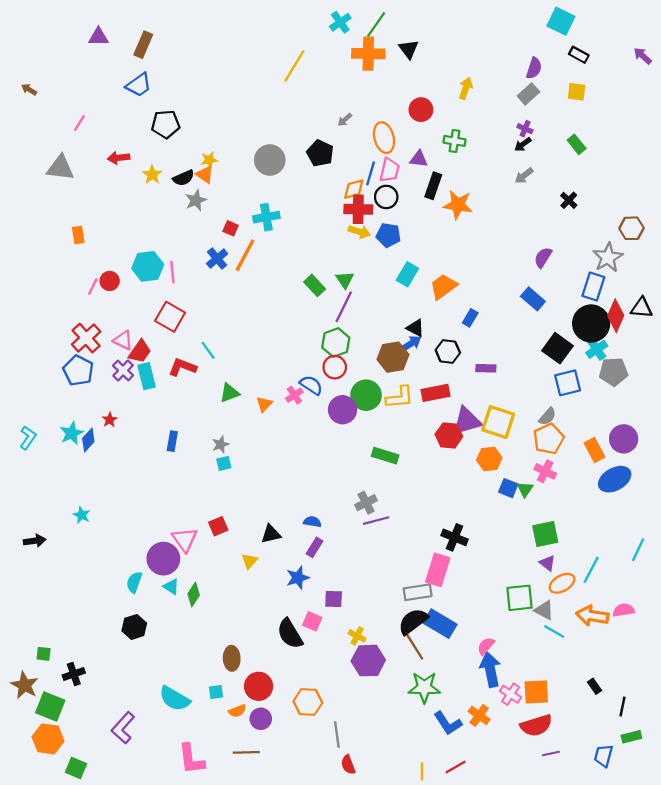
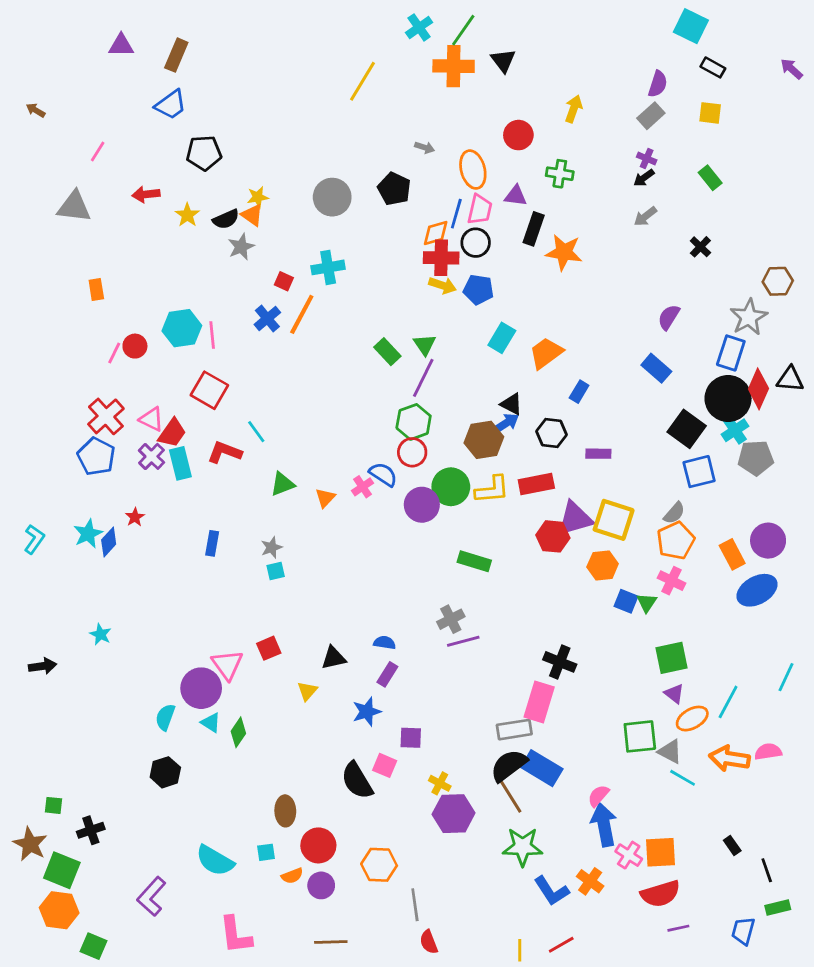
gray arrow: (345, 120) -> (425, 147), turned -120
black line: (622, 706) -> (767, 870), turned -30
brown line: (246, 752) -> (331, 942), moved

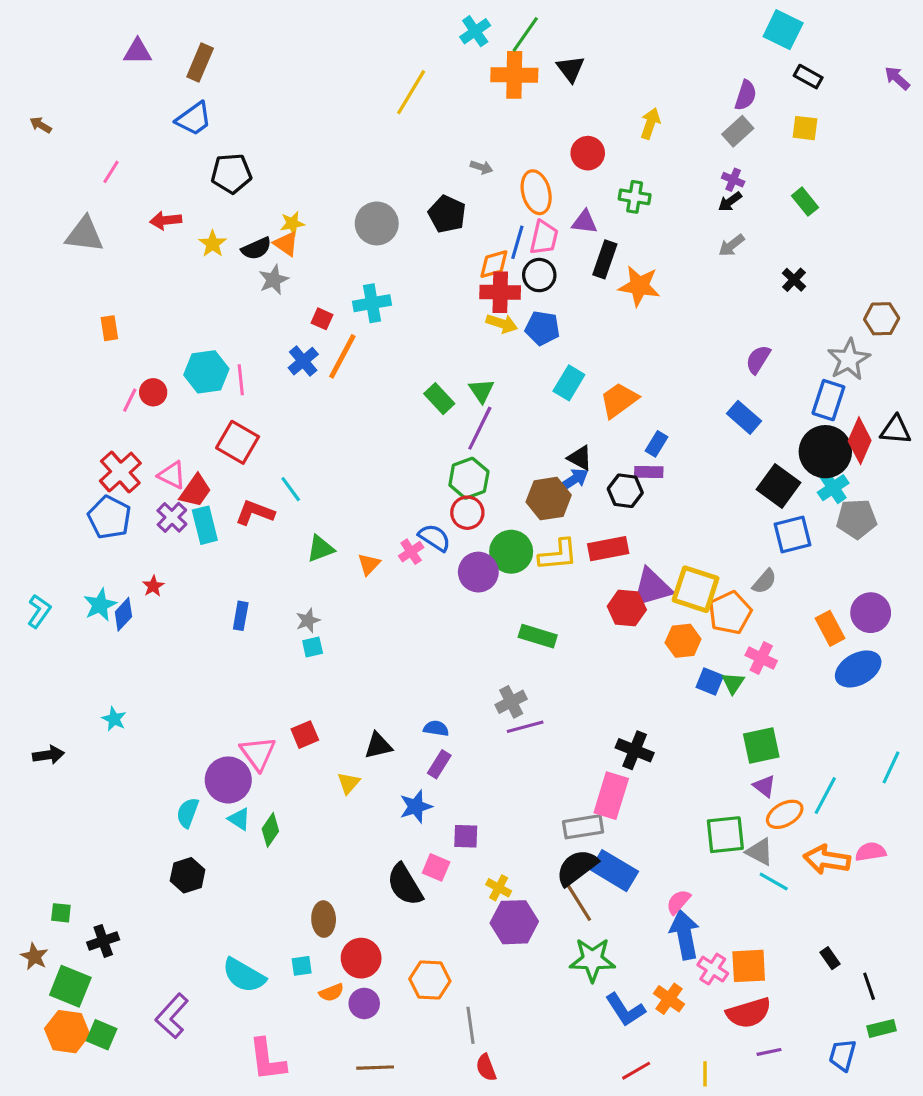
purple rectangle: (598, 454) -> (649, 472), moved
orange pentagon: (676, 541) -> (730, 613), moved
brown star: (30, 844) -> (34, 957), size x0.7
green square: (94, 946) -> (102, 1035), moved
yellow line: (520, 950) -> (705, 1074), moved

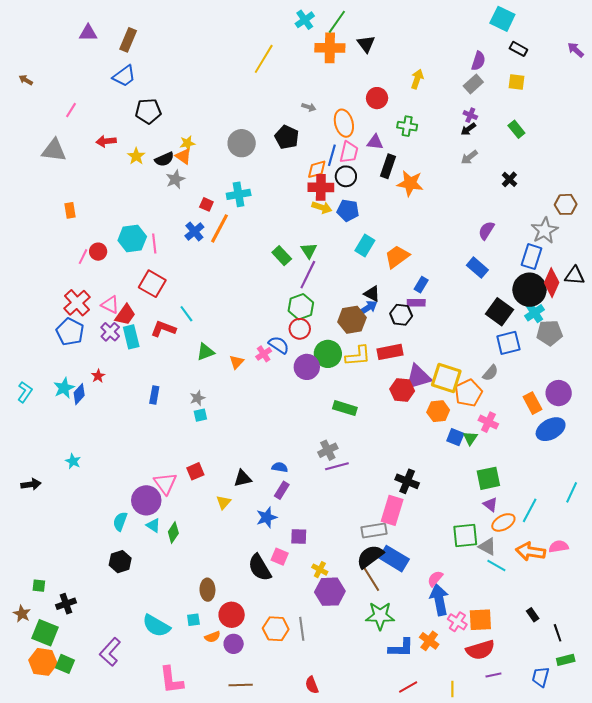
blue L-shape: (625, 1010) -> (401, 648), turned -56
gray line: (470, 1025) -> (302, 629), moved

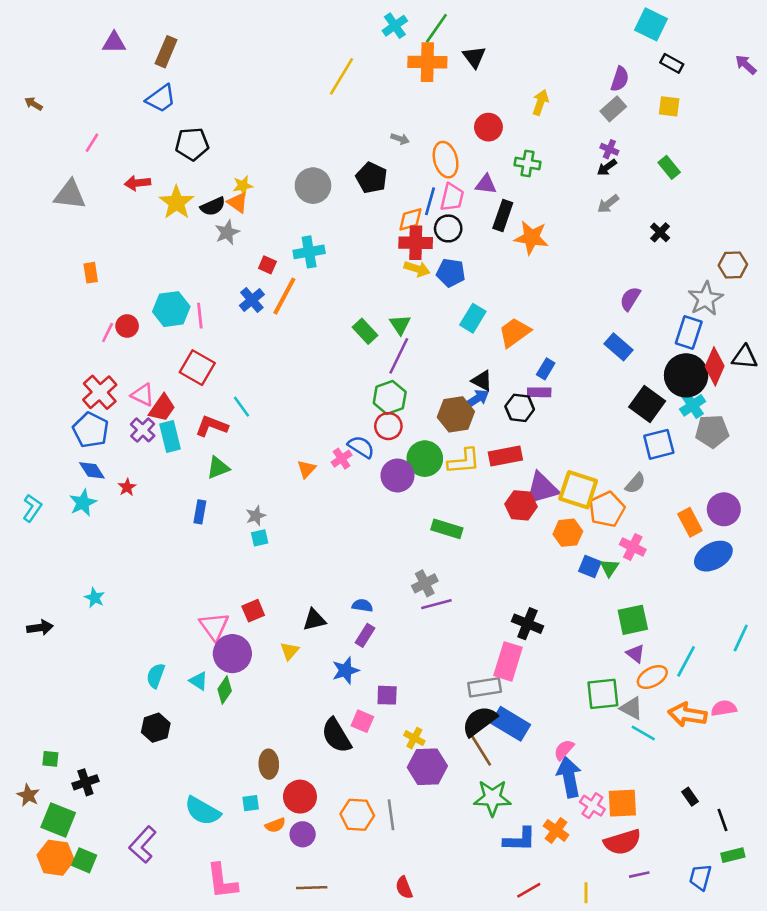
yellow star: (136, 156) -> (176, 202), size x1.5
green triangle: (205, 352) -> (218, 468), moved
blue diamond: (79, 394) -> (92, 470), moved, turned -75
purple circle: (146, 500) -> (232, 654), moved

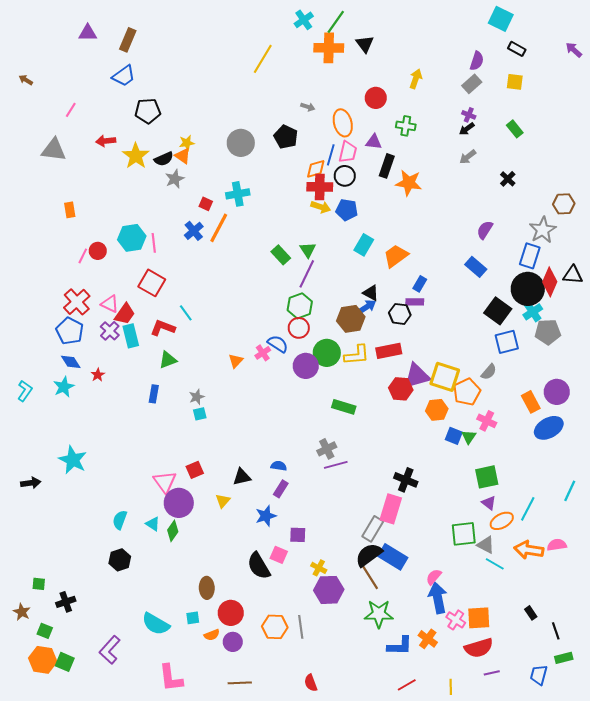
cyan star: (95, 598) -> (73, 460), size x1.8
gray rectangle: (485, 687) -> (373, 529), turned -50
green square: (58, 820) -> (45, 631), size x0.6

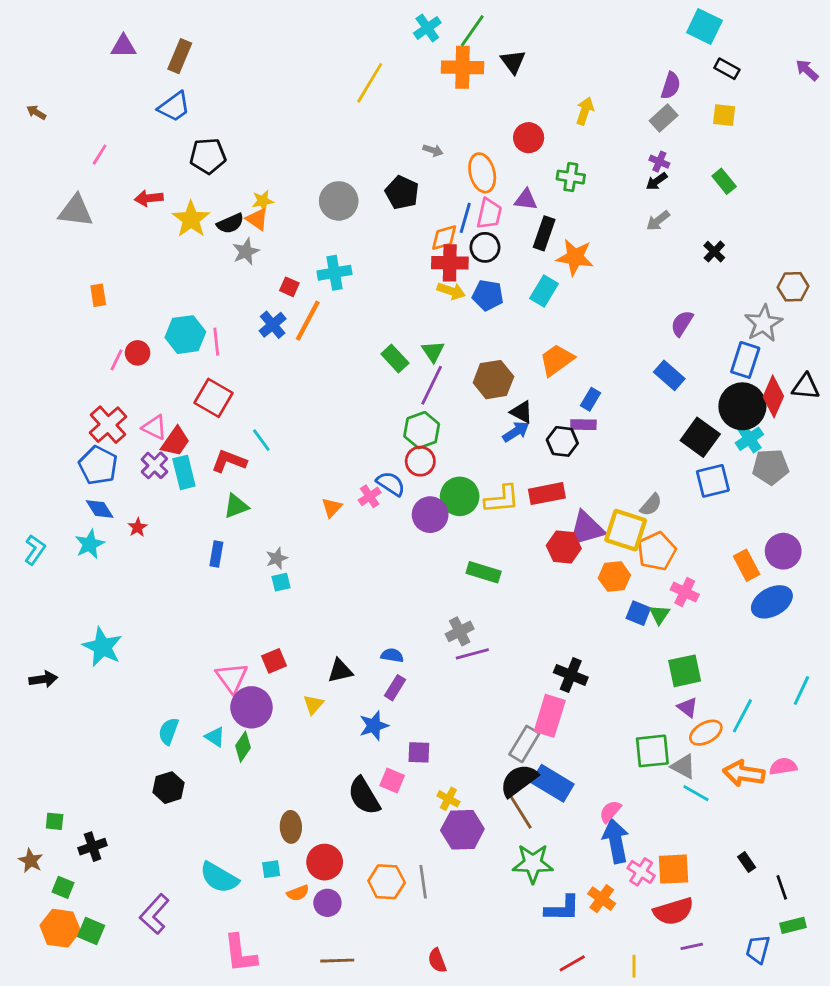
cyan rectangle: (364, 245) -> (544, 291), moved
brown hexagon: (351, 319) -> (493, 380), moved
gray semicircle: (489, 372) -> (651, 505), moved

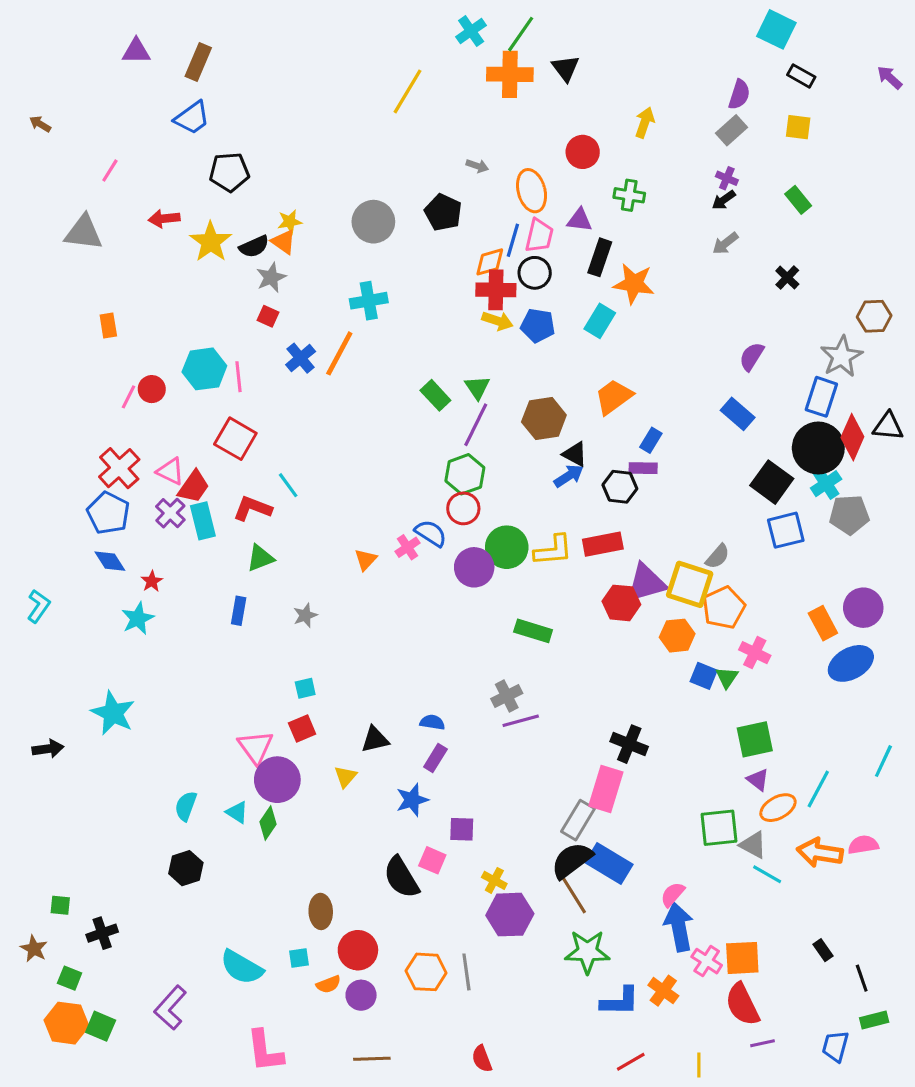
red square: (289, 287) -> (268, 316), moved
cyan star: (90, 544) -> (138, 618), moved
cyan square: (281, 582) -> (305, 688), moved
red semicircle: (673, 911) -> (742, 1004), turned 81

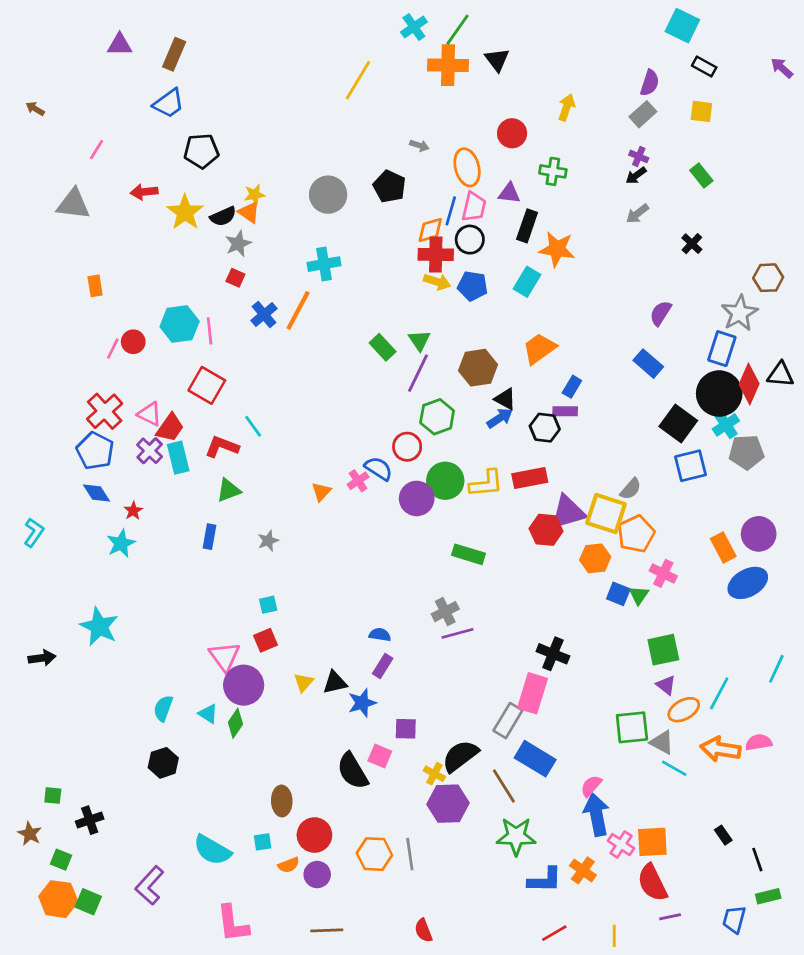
green hexagon: (465, 474) -> (437, 417), moved
black triangle: (375, 739) -> (335, 682), moved
black semicircle: (572, 860) -> (460, 756), moved

